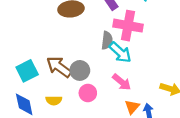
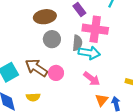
cyan arrow: (120, 52) -> (89, 53), turned -30
gray circle: (80, 70) -> (52, 39), moved
pink circle: (88, 93) -> (56, 73), moved

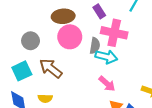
gray circle: (52, 39) -> (31, 41), moved
pink circle: (56, 73) -> (70, 37), moved, size x1.5

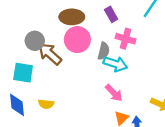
pink cross: (114, 33) -> (126, 39), size x0.7
brown arrow: (51, 68) -> (50, 54), moved
cyan square: (22, 71) -> (23, 73), turned 30

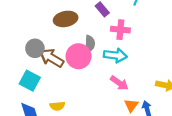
pink circle: (77, 40) -> (78, 56), moved
gray semicircle: (104, 51) -> (90, 44), moved
cyan square: (23, 73) -> (30, 81), turned 30

